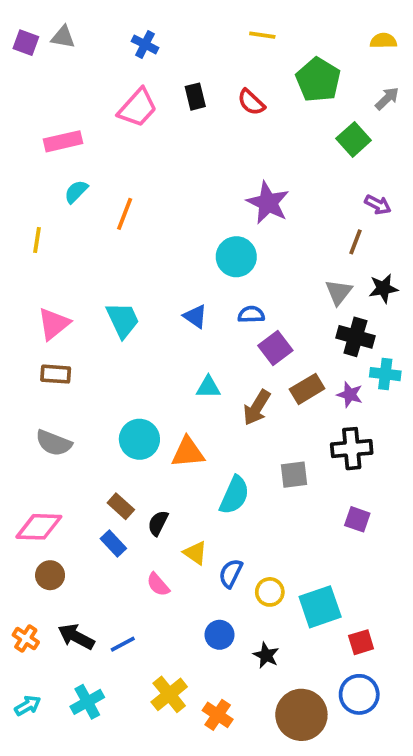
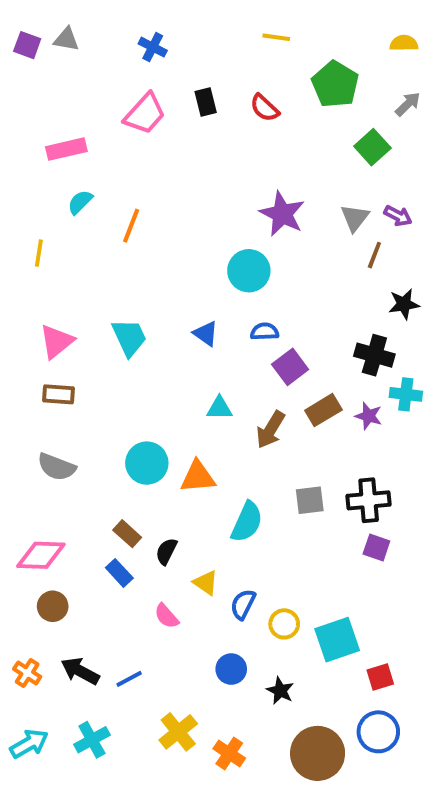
gray triangle: (339, 292) -> (355, 218), moved
black cross: (352, 449) -> (369, 500), moved
cyan arrow: (28, 706) -> (29, 744), size x1.4

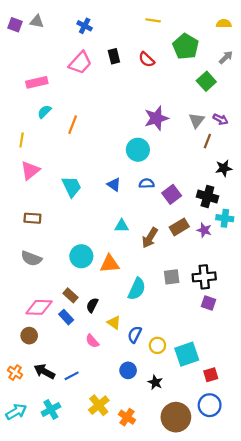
purple star: (282, 214) -> (156, 118), turned 30
pink triangle: (57, 341) -> (30, 170), moved
purple square: (290, 367) -> (172, 194), moved
pink diamond: (41, 555) -> (39, 307), moved

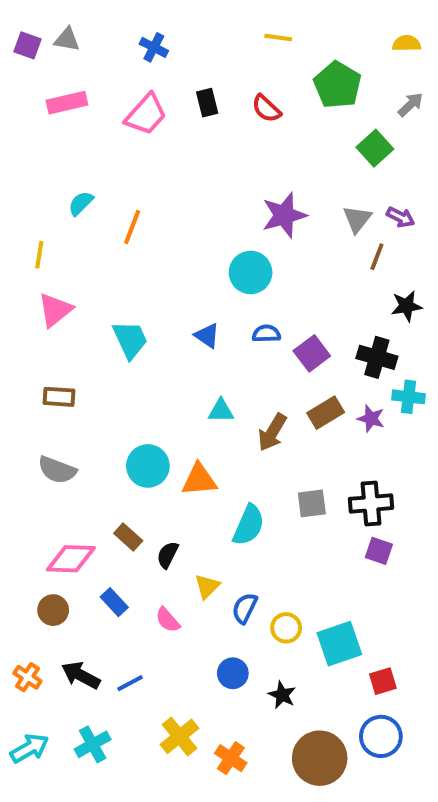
pink rectangle: (37, 82) -> (67, 103), moved
blue rectangle: (66, 317) -> (114, 602), moved
yellow triangle: (114, 323) -> (207, 586), turned 40

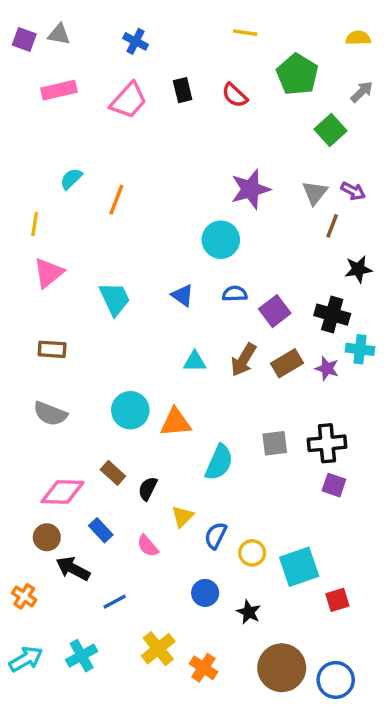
brown arrow: (272, 432) -> (243, 360), moved
black arrow: (81, 675) -> (73, 569), moved
blue circle: (381, 736) -> (336, 680), moved

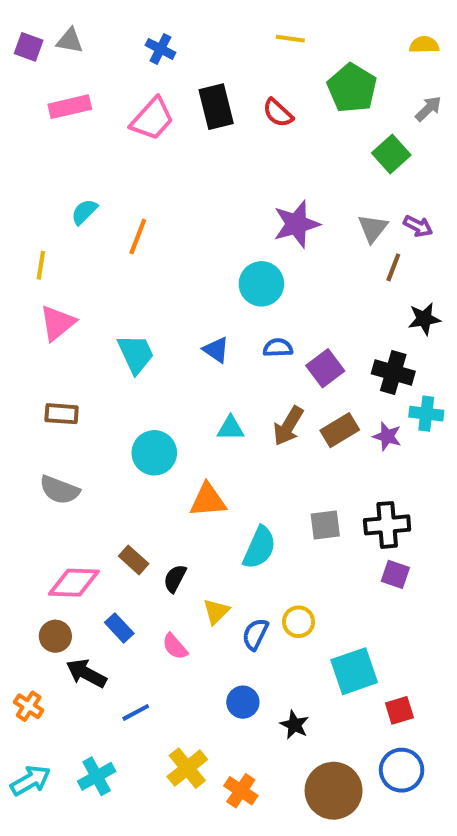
black rectangle: (183, 90) -> (216, 107), size x1.5
cyan circle: (130, 410) -> (154, 453), moved
yellow circle: (252, 553) -> (299, 622), moved
blue circle: (336, 680) -> (402, 770), moved

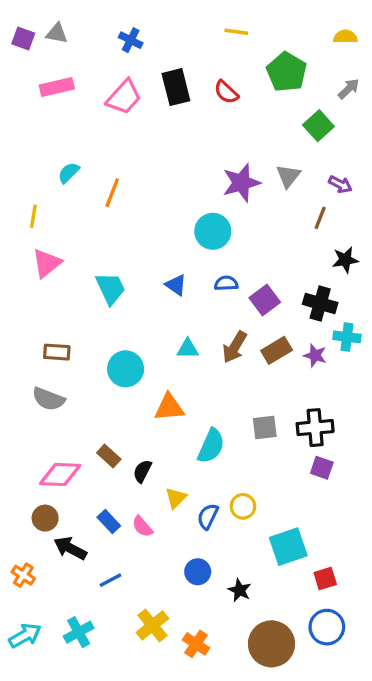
gray triangle: (373, 228) -> (288, 176), moved
brown rectangle: (62, 414) -> (57, 352), moved
blue rectangle: (119, 628) -> (109, 521), moved

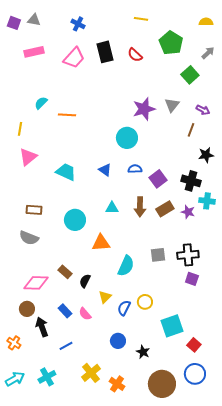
orange line: (112, 193) -> (67, 115), turned 72
cyan trapezoid: (110, 288) -> (66, 172), turned -40
brown arrow: (235, 347) -> (140, 207), turned -30
black arrow: (70, 548) -> (42, 327), turned 42
red square: (325, 578) -> (194, 345), turned -32

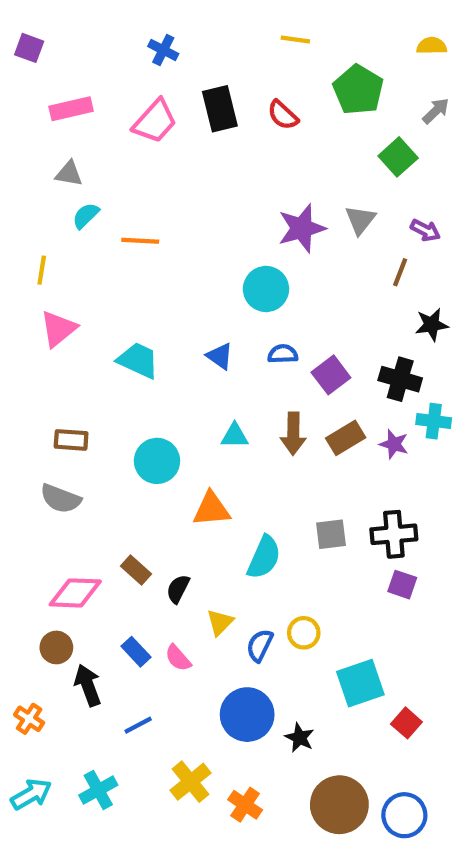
gray triangle: (34, 20) -> (69, 174), moved
blue circle: (118, 341) -> (247, 715), size x1.6
blue circle: (195, 374) -> (404, 815), moved

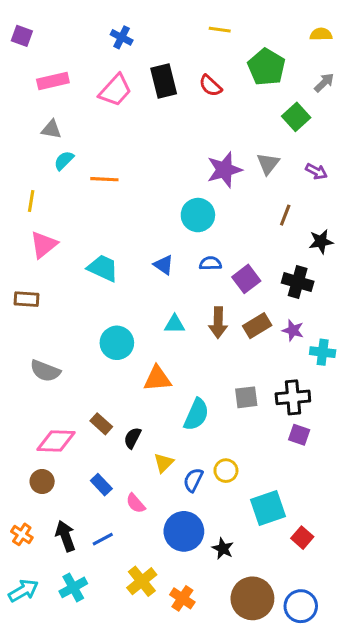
brown line: (400, 272) -> (285, 215), moved
cyan cross: (434, 421) -> (323, 352), moved
brown rectangle: (71, 440) -> (26, 299), moved
pink semicircle: (178, 658) -> (136, 503), moved
black arrow: (88, 685) -> (65, 536), moved

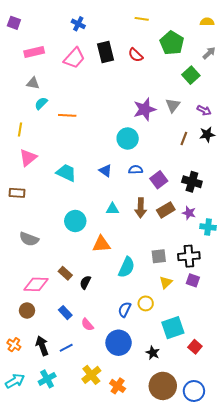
black star: (321, 242) -> (207, 134), moved
yellow triangle: (164, 463) -> (166, 282), moved
black star: (223, 549) -> (153, 353), moved

